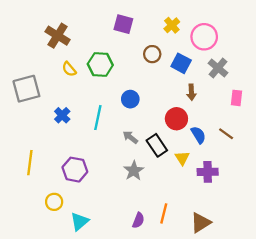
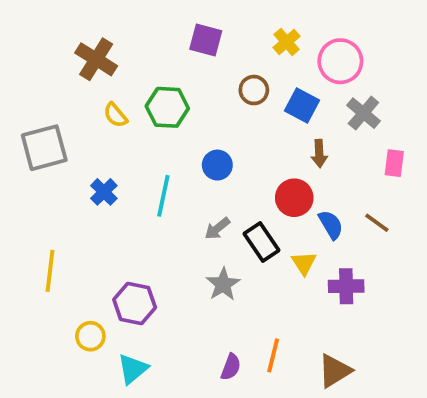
gray arrow: (130, 137) -> (217, 229), turned -77
purple hexagon: (75, 170) -> (135, 304), moved

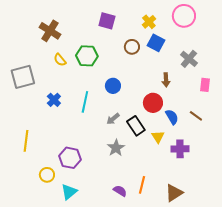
pink circle: (340, 61) -> (184, 16), moved
blue square: (302, 105) -> (156, 43), moved
purple semicircle: (231, 367) -> (120, 191), turned -80

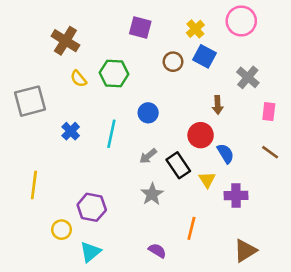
brown line: (196, 116) -> (270, 152), moved
orange line: (142, 185) -> (191, 228), moved
brown triangle: (174, 193) -> (245, 251), moved

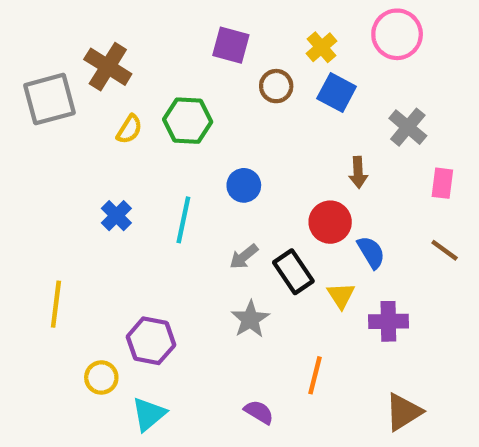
brown circle: (173, 62) -> (276, 86), moved
yellow semicircle: (79, 79) -> (129, 129), turned -108
gray square: (30, 101) -> (50, 99), moved

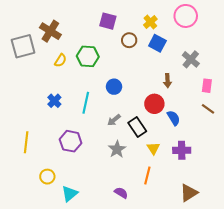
brown line: (445, 250) -> (208, 109), moved
yellow triangle: (341, 295) -> (153, 148), moved
purple hexagon: (151, 341) -> (71, 141), moved

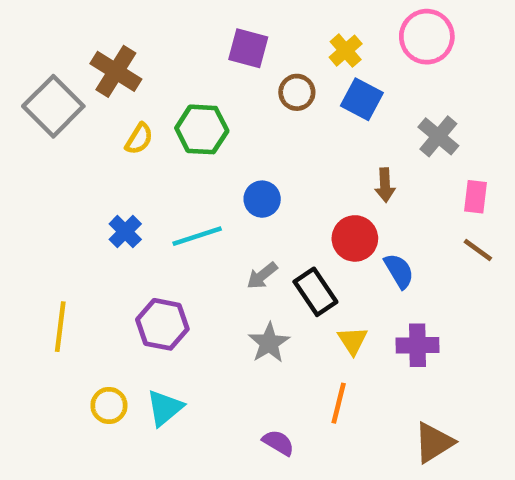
gray square: (23, 46) -> (53, 106), turned -30
cyan line: (86, 103) -> (197, 236), turned 60
cyan triangle: (70, 194) -> (165, 408), moved

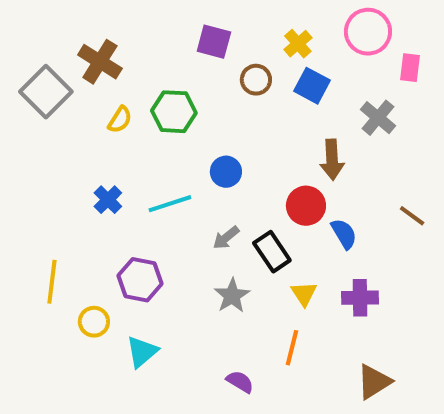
brown arrow: (385, 185) -> (332, 160), size x1.4
pink rectangle: (476, 197) -> (410, 68), moved
yellow circle: (109, 405) -> (94, 322), moved

